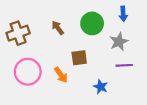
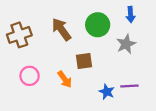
brown arrow: (58, 28) -> (61, 29), size x1.5
purple line: (124, 65) -> (129, 86), moved
pink circle: (28, 72) -> (30, 76), size x0.7

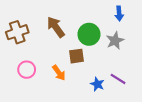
green circle: (98, 25) -> (89, 34), moved
purple line: (129, 86) -> (118, 79), turned 35

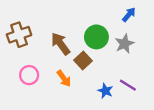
blue arrow: (119, 13) -> (129, 15), turned -136
brown arrow: (56, 27) -> (61, 44), moved
brown square: (77, 56) -> (83, 61), turned -35

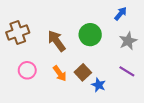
gray star: (124, 44) -> (128, 41), moved
brown square: (83, 61) -> (83, 72), moved
purple line: (128, 85) -> (127, 71), moved

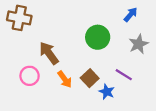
brown cross: (18, 33) -> (19, 18), moved, turned 30
brown arrow: (57, 41) -> (49, 53), moved
purple line: (127, 71) -> (124, 75), moved

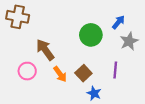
blue arrow: (131, 15) -> (118, 22), moved
purple line: (124, 75) -> (115, 70), turned 63
blue star: (107, 92) -> (94, 93), moved

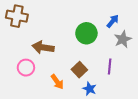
brown arrow: (45, 50) -> (43, 47), turned -45
orange arrow: (60, 74) -> (57, 82), moved

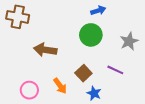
blue arrow: (113, 21) -> (98, 11), moved, turned 32
purple line: (110, 67) -> (115, 70), turned -70
pink circle: (26, 68) -> (29, 90), moved

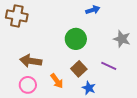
green circle: (91, 35) -> (76, 39), moved
gray star: (129, 41) -> (122, 39), turned -30
brown arrow: (45, 50) -> (31, 61), moved

